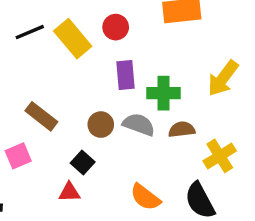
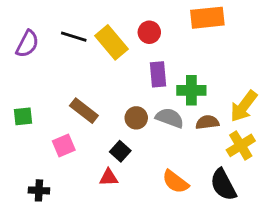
black line: (30, 32) -> (74, 37), turned 40
yellow arrow: (223, 78) -> (244, 106), moved

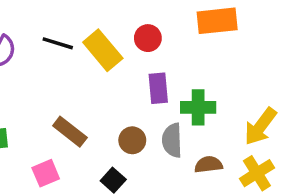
gray semicircle: (170, 118) -> (172, 140), turned -112
brown semicircle: (207, 122) -> (208, 165), moved

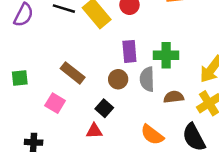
purple rectangle: (158, 88) -> (129, 51), moved
pink square: (46, 173) -> (55, 103), turned -36

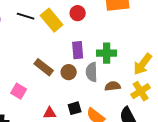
brown rectangle: (73, 73) -> (44, 67), moved
black square: (104, 108) -> (75, 108), moved, turned 32

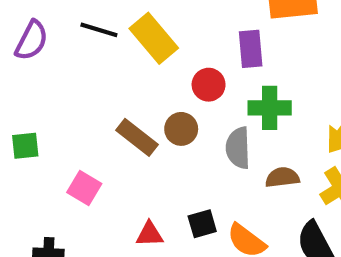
red circle: (78, 13) -> (209, 85), moved
purple rectangle: (78, 50) -> (251, 49), moved
brown circle: (69, 72) -> (181, 129), moved

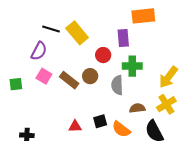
purple semicircle: (32, 40) -> (39, 51), moved
brown semicircle: (282, 177) -> (137, 108), moved
pink square: (84, 188) -> (44, 76), moved

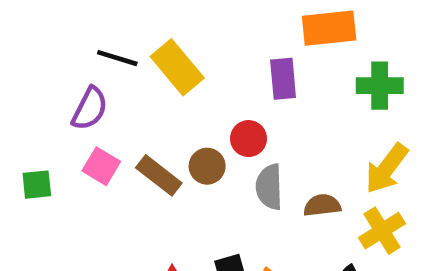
red circle: (103, 55) -> (249, 139), moved
green cross: (132, 66) -> (380, 86), moved
brown semicircle: (137, 108) -> (322, 205), moved

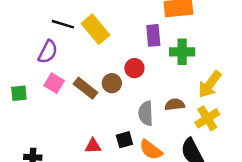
green cross: (380, 86) -> (182, 52), moved
gray semicircle: (269, 187) -> (146, 113), moved

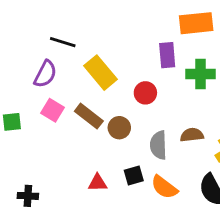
yellow rectangle: (96, 29) -> (100, 73), moved
brown circle: (112, 83) -> (119, 128), moved

